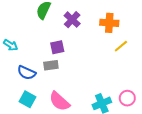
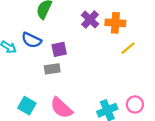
purple cross: (72, 20) -> (90, 19), moved
blue semicircle: (27, 73) -> (31, 40), moved

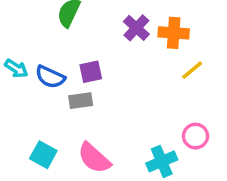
blue semicircle: (31, 40) -> (50, 77), moved
pink circle: (135, 104) -> (196, 136), moved

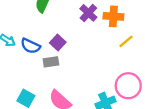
purple square: (91, 72) -> (58, 43), turned -35
pink circle: (196, 136) -> (128, 86), size x1.5

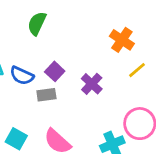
purple cross: (88, 13) -> (92, 84), moved
orange cross: (113, 16) -> (122, 40), turned 30

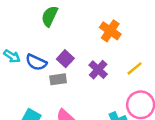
orange cross: (122, 40) -> (110, 31), moved
yellow line: (137, 70) -> (135, 68), moved

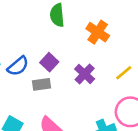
green semicircle: (50, 16) -> (57, 15), moved, turned -30
blue semicircle: (36, 62) -> (18, 66), turned -65

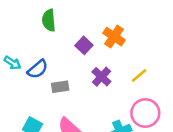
green semicircle: (57, 15) -> (49, 20), moved
purple square: (49, 62) -> (84, 45), moved

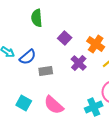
orange cross: (114, 37) -> (96, 44), moved

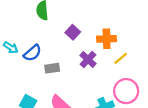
orange cross: (96, 44) -> (107, 39), turned -36

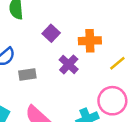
yellow line: (121, 58) -> (117, 63), moved

